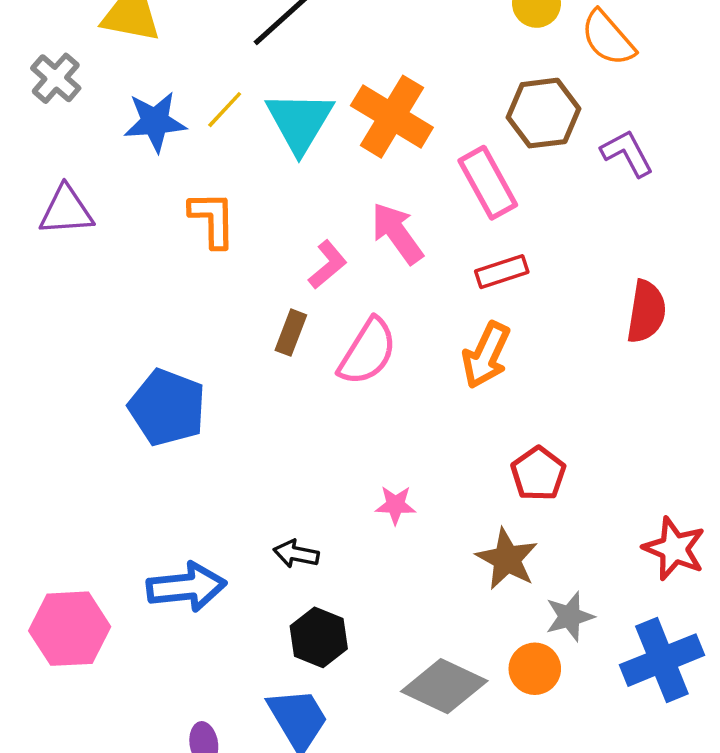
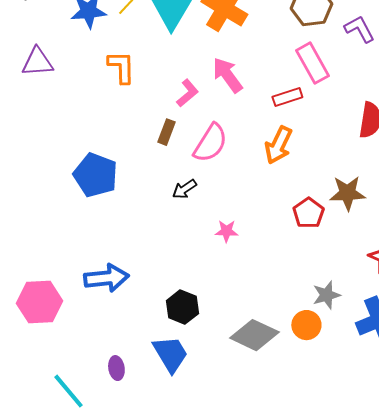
pink rectangle: (488, 183) -> (312, 63), moved
black arrow: (296, 554) -> (184, 189), moved, turned -45
brown star: (507, 559) -> (347, 193), moved, turned -30

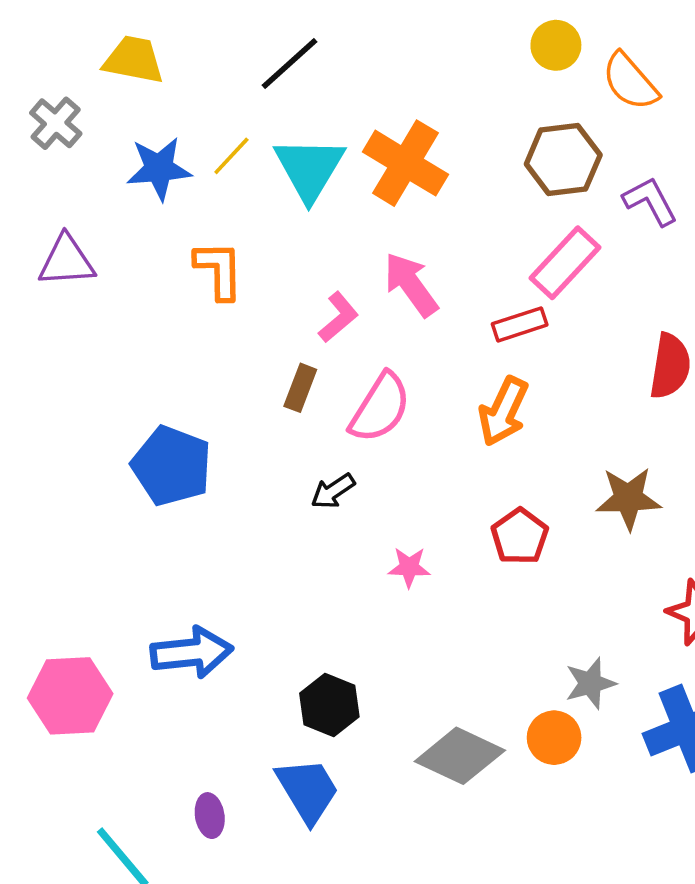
pink rectangle: (312, 63) -> (565, 263), turned 72
red pentagon: (308, 213) -> (520, 536), moved

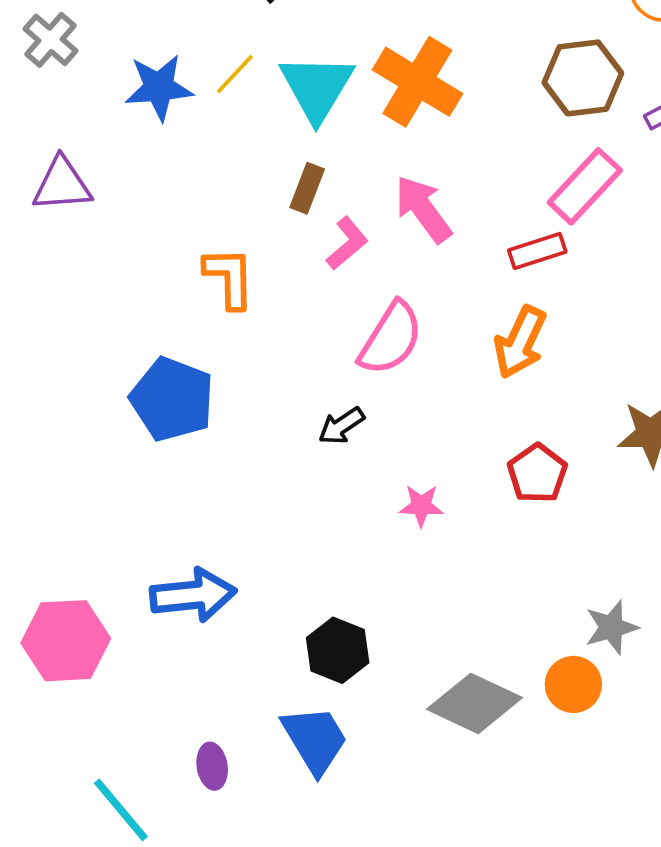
orange L-shape: (219, 270) -> (229, 278), moved
brown rectangle: (300, 388) -> (307, 188), moved

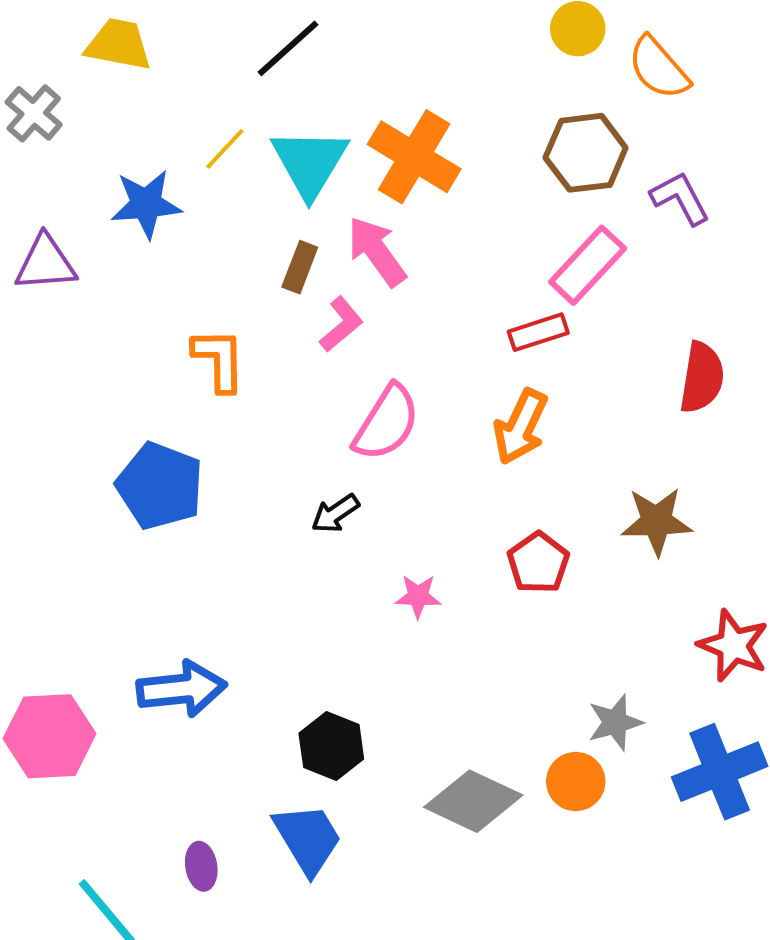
blue star: (159, 87) -> (146, 204), moved
pink arrow: (423, 209) -> (377, 251), moved

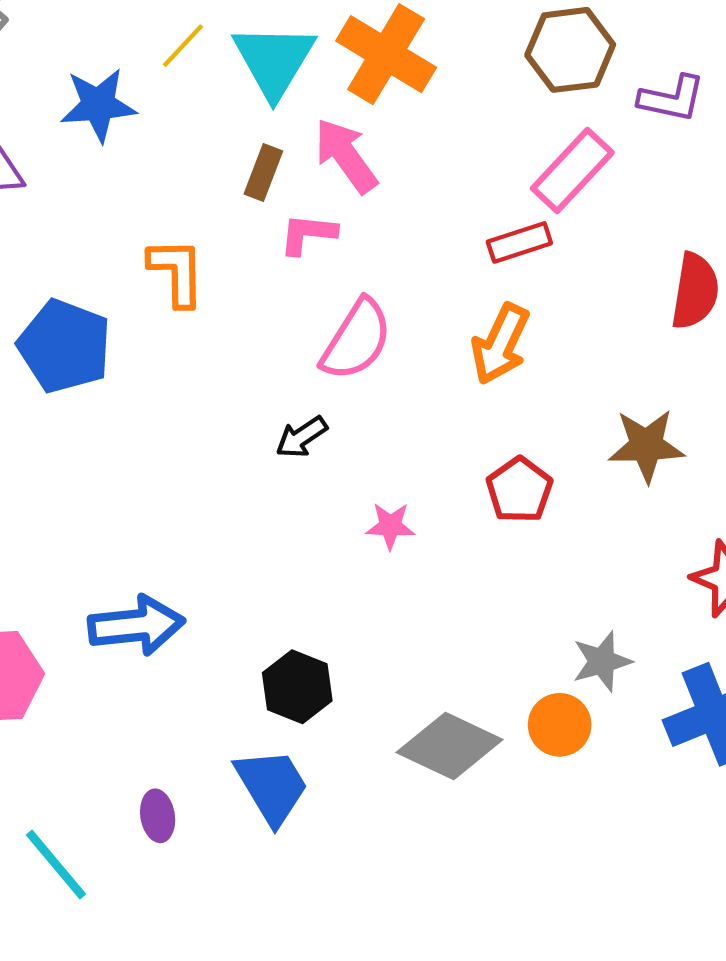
purple L-shape: (680, 198) -> (672, 99), turned 130
pink L-shape: (341, 324) -> (308, 234), turned -134
blue pentagon: (160, 486) -> (65, 346), moved

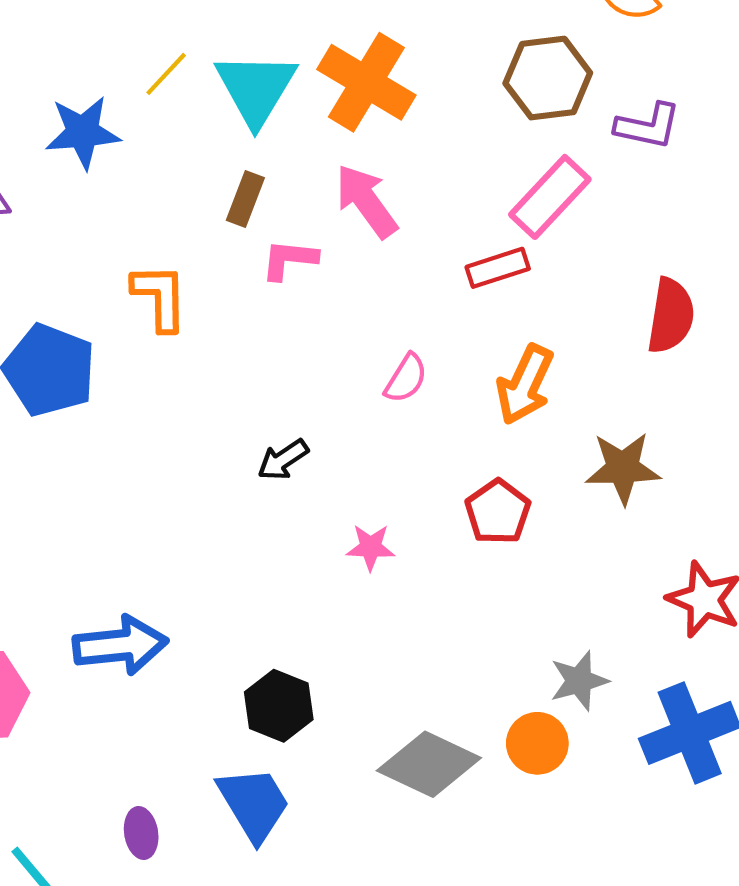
pink arrow: (346, 156) -> (366, 201), moved
pink semicircle: (356, 340) -> (406, 378), moved, size x0.6
orange arrow: (500, 344) -> (525, 385), moved

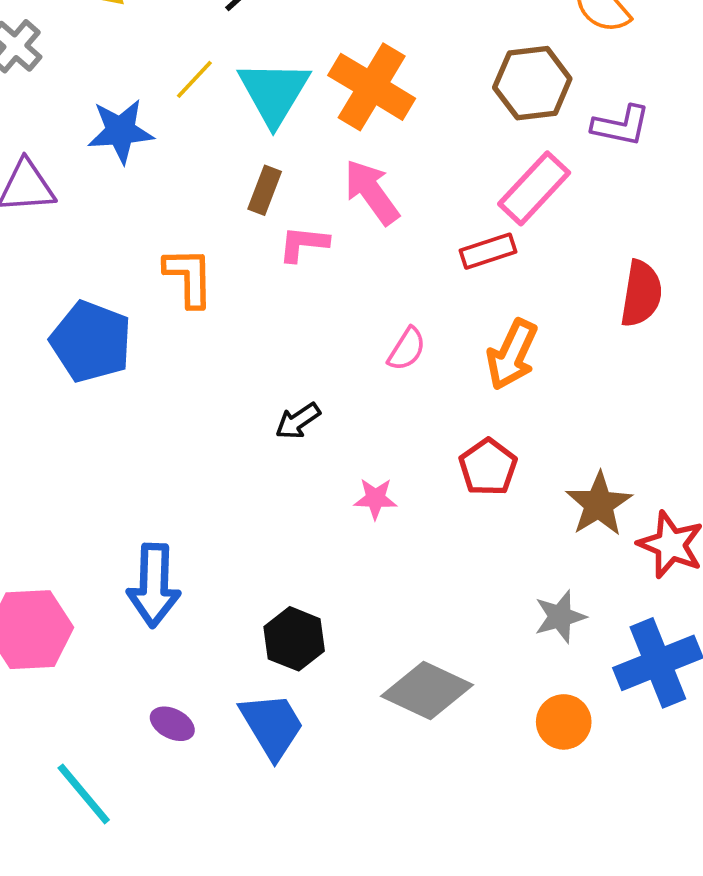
brown star: (623, 468) -> (599, 504), moved, turned -30
blue arrow: (120, 645) -> (154, 585), turned 98
orange circle: (537, 743) -> (564, 722), moved
purple ellipse: (141, 833) -> (172, 724), moved, turned -54

